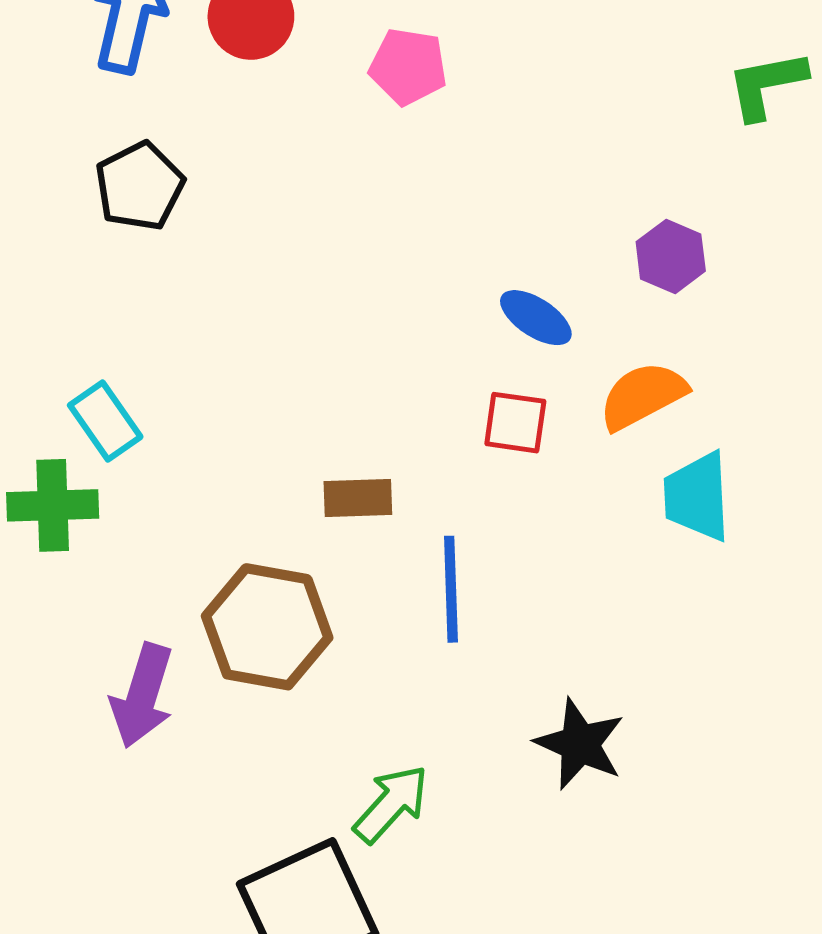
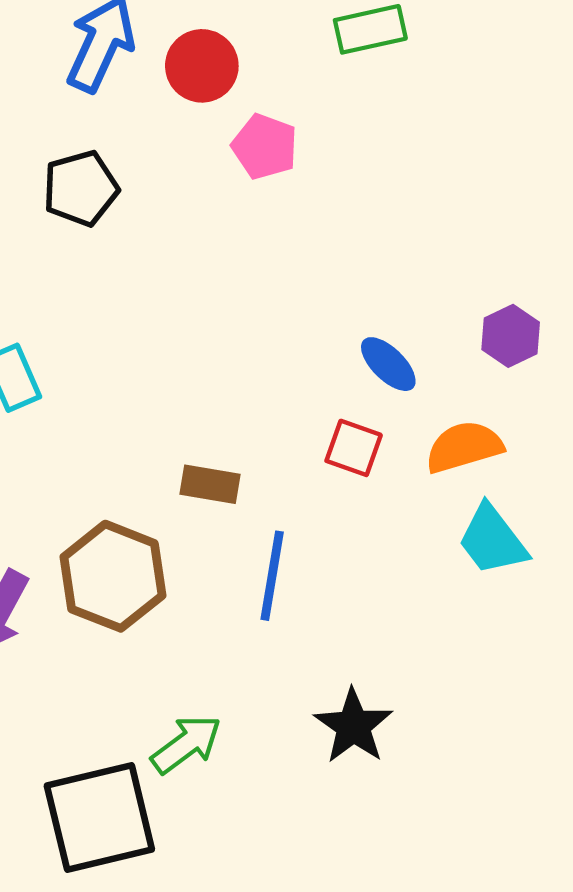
pink pentagon: (408, 67) -> (265, 147), moved
cyan trapezoid: (697, 497) -> (492, 540), turned -46

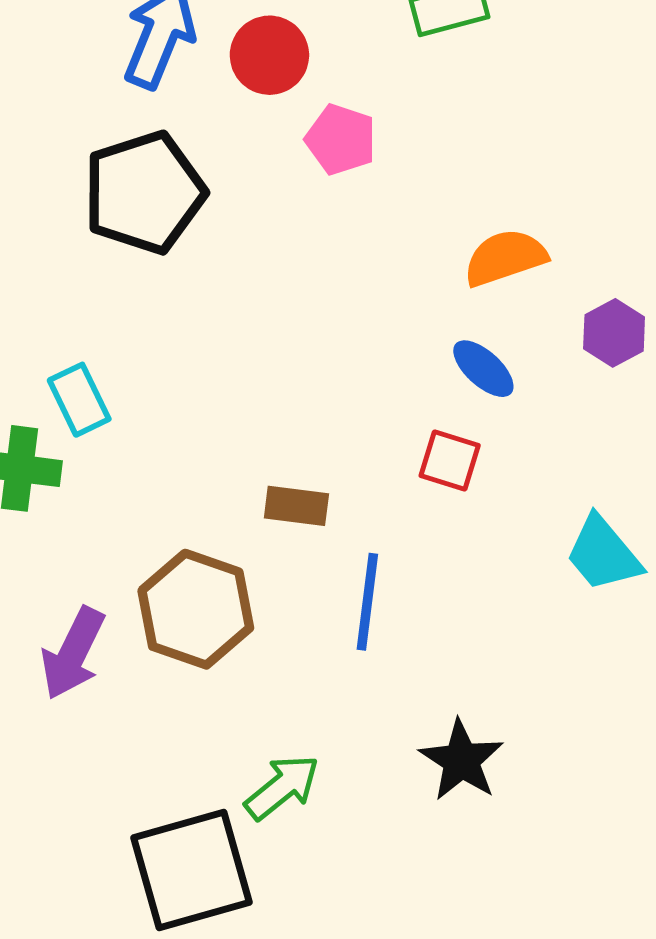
black pentagon: (81, 188) -> (144, 193), size x1.5
orange semicircle: (464, 447) -> (505, 258), moved

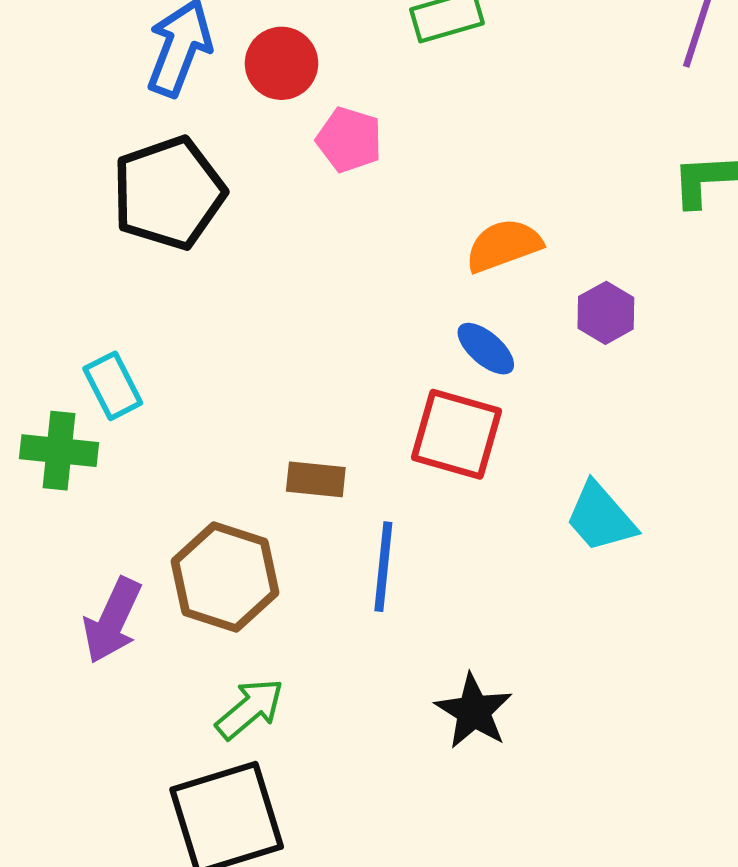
red square: (450, 461) -> (457, 434), size x1.6
green arrow: (282, 787) -> (250, 709), moved

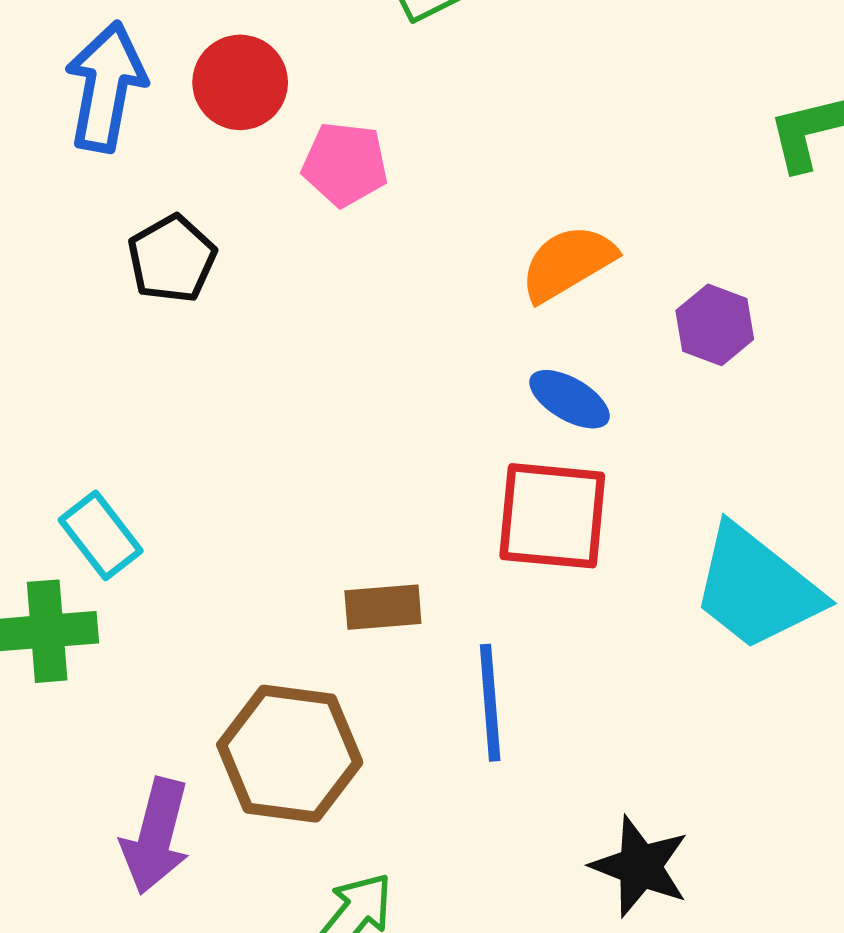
black pentagon: (169, 193) -> (172, 259), moved, size x0.6
cyan trapezoid: (601, 517) -> (756, 588), size x1.4

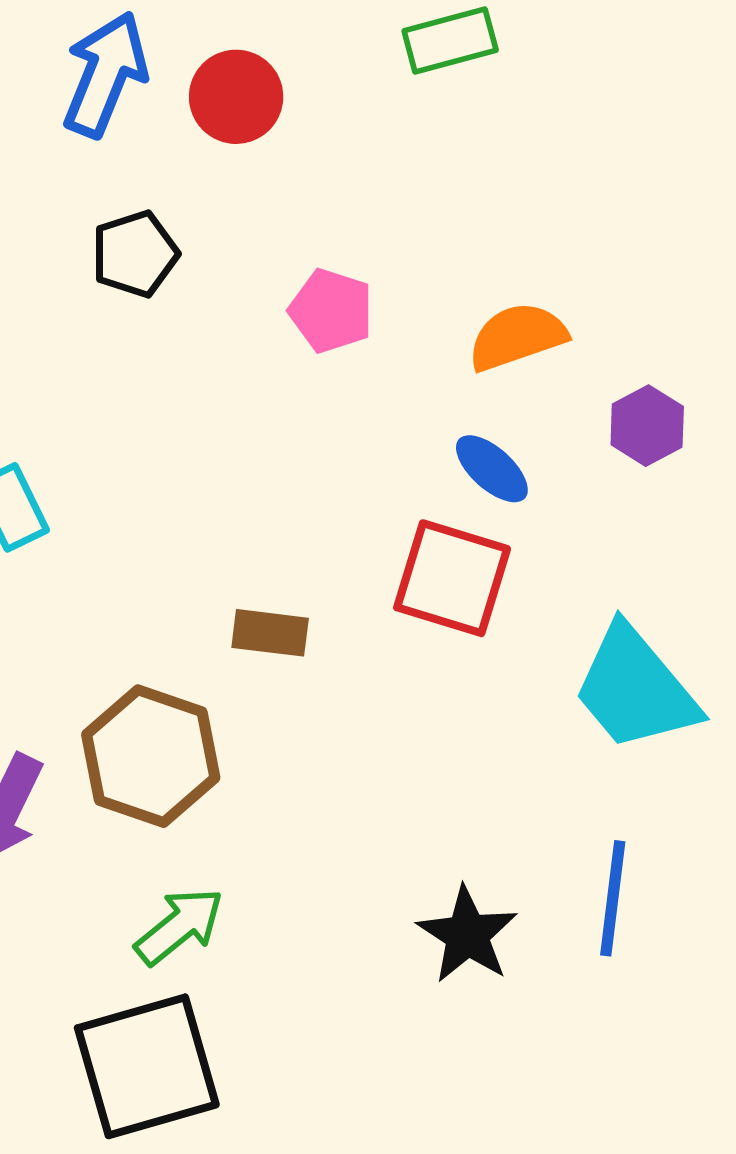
pink pentagon: (345, 164) -> (331, 311), moved
blue line: (490, 703) -> (613, 898), moved

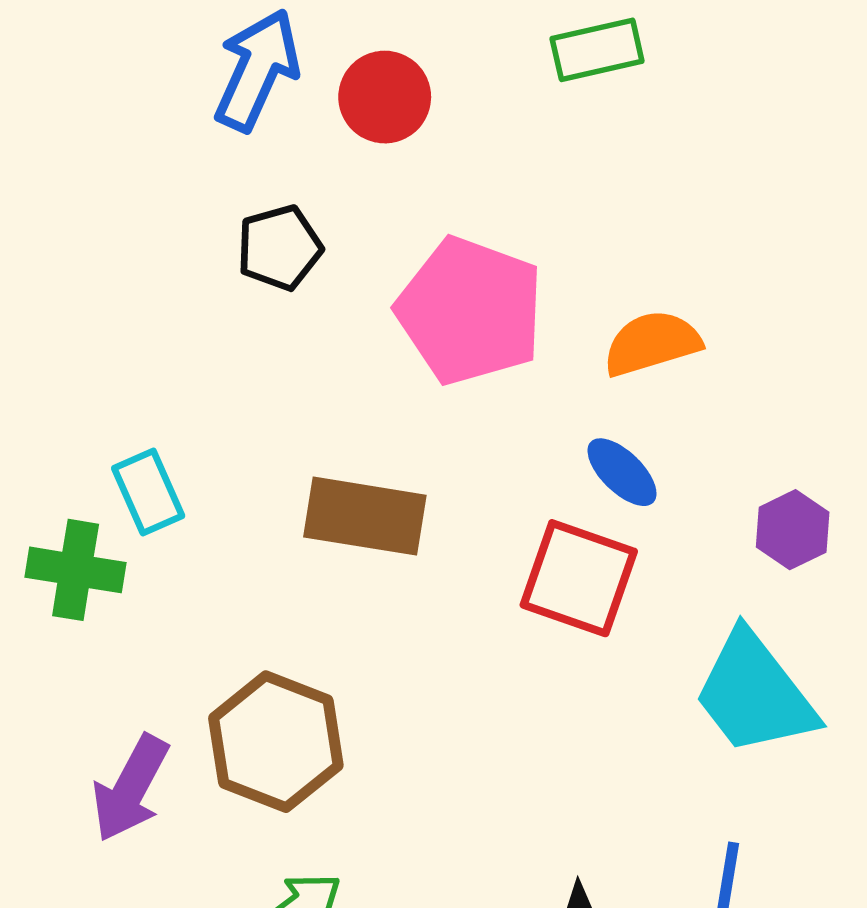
pink pentagon: (331, 311) -> (470, 311), size x1.8
purple hexagon: (647, 426) -> (793, 530), moved
brown rectangle: (270, 633) -> (365, 516), moved, size x1.6

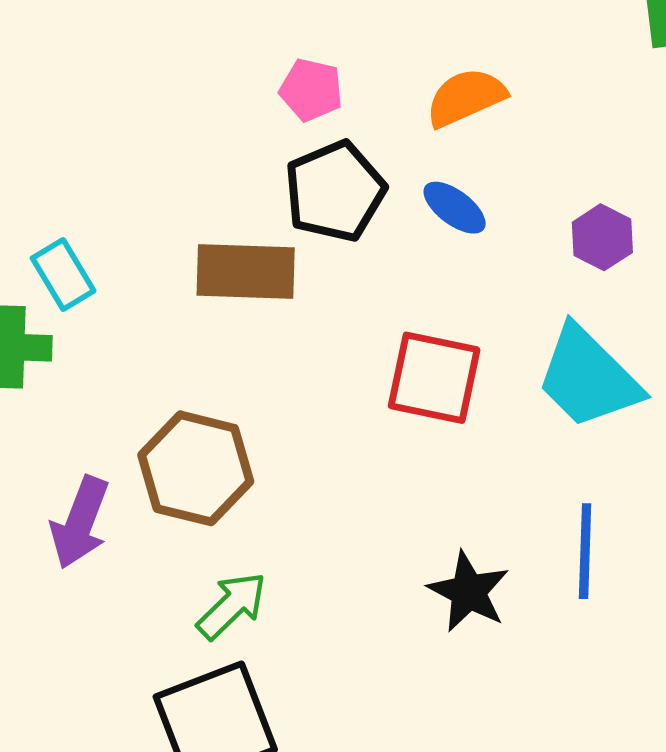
black pentagon: (279, 248) -> (335, 191), moved, size x1.4
pink pentagon: (470, 311) -> (311, 90), size x0.5
red square: (579, 578) -> (434, 378), moved

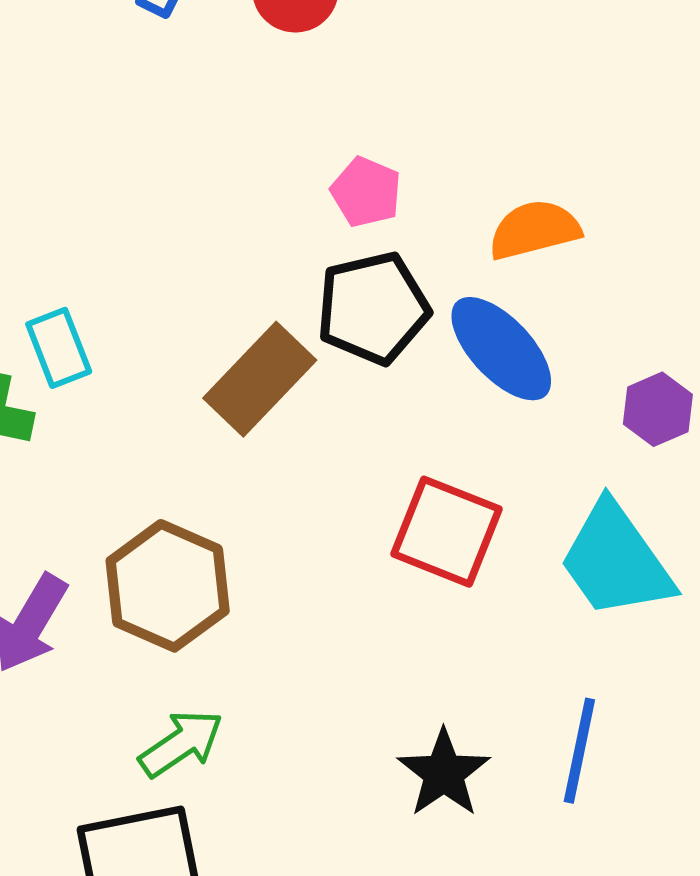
blue ellipse: (455, 208) -> (501, 349), size x1.6
brown rectangle: (246, 271) -> (260, 379), turned -58

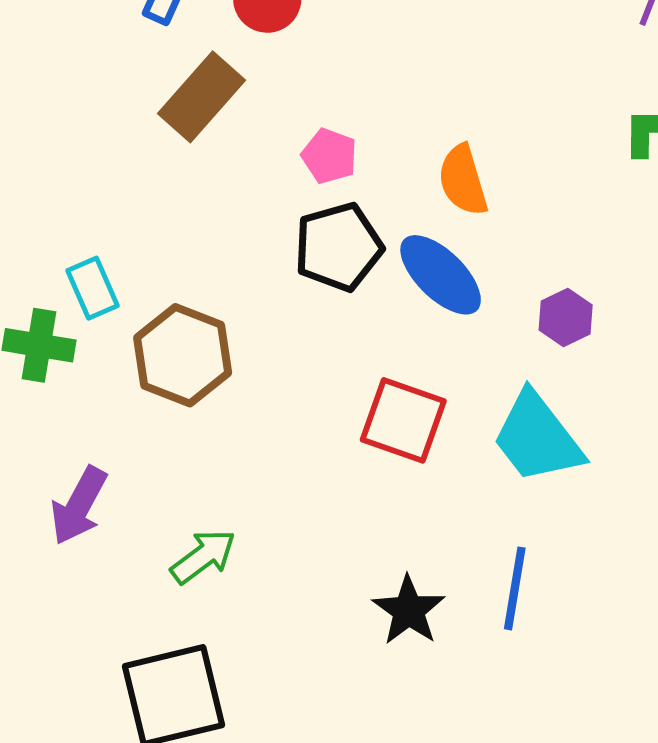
orange semicircle: (534, 230) -> (463, 180), turned -90
brown rectangle: (260, 379) -> (201, 97), moved
brown hexagon: (168, 586) -> (183, 355), moved
green arrow: (181, 744) -> (203, 556), moved

